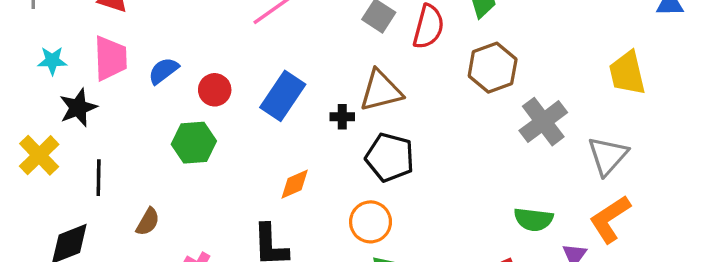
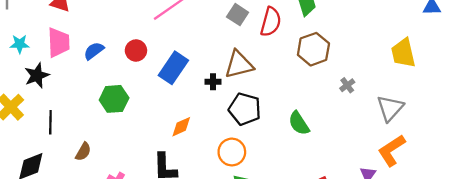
red circle: (215, 90) -> (136, 51), moved
gray cross: (543, 122) -> (347, 85), size x0.5
green semicircle: (533, 219) -> (299, 123), moved, turned 50

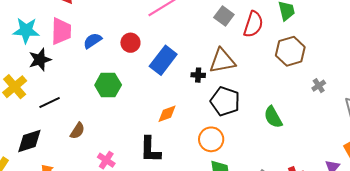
cyan star: (20, 44) -> (26, 30), size x1.5
black line: (50, 122) -> (50, 103), turned 60

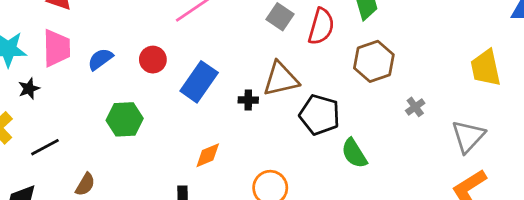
black star: (40, 60) -> (29, 89), size x0.7
black pentagon: (225, 101) -> (320, 115), moved

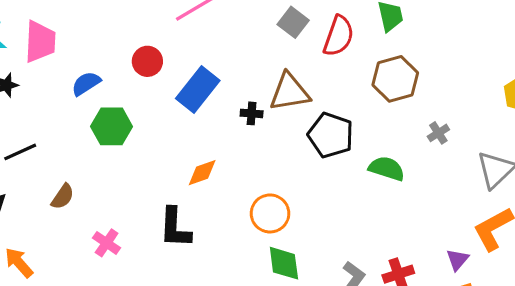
blue semicircle: (100, 59) -> (86, 83), moved
green semicircle: (354, 153) -> (387, 169), moved, turned 136

